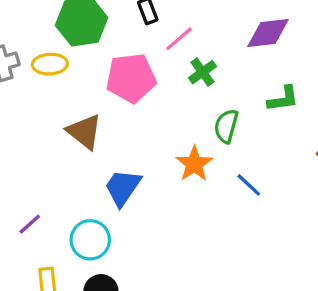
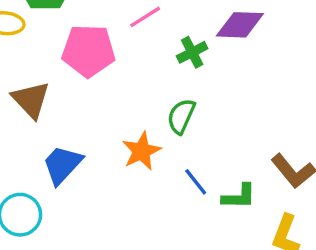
green cross: (202, 72) -> (192, 52), moved
green L-shape: (283, 99) -> (239, 197), moved

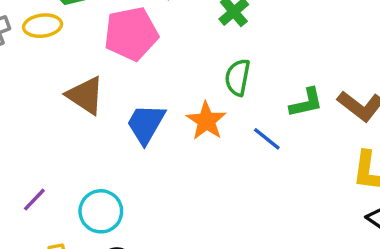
blue trapezoid: (62, 165) -> (146, 124), moved
green L-shape: (239, 197) -> (306, 103), moved

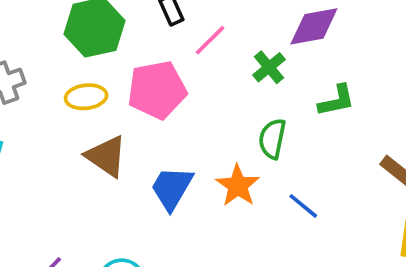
yellow ellipse: (43, 26) -> (86, 97), moved
green L-shape: (306, 103) -> (337, 101), moved

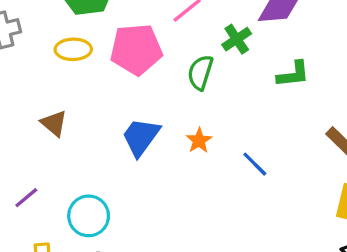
green semicircle: (272, 139) -> (200, 73), moved
brown triangle: (106, 156) -> (54, 123), moved, size x0.7
orange star: (238, 186) -> (199, 141), size x0.7

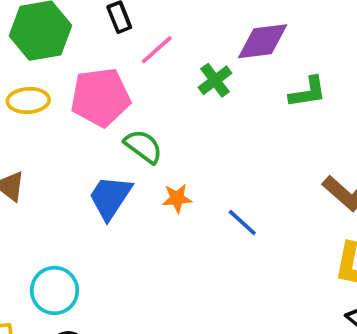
green semicircle: (200, 73) -> (143, 146), moved, turned 112
green L-shape: (293, 74) -> (308, 92), moved
orange star: (199, 141) -> (177, 198), turned 30

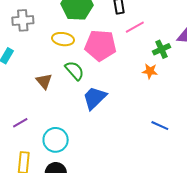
green semicircle: (143, 146) -> (74, 71), moved
orange star: (177, 198) -> (150, 71), moved
blue line: (242, 222) -> (160, 126), turned -30

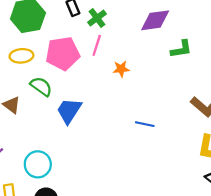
pink line: (135, 27) -> (97, 45), moved, turned -30
green cross: (161, 49) -> (97, 18), moved

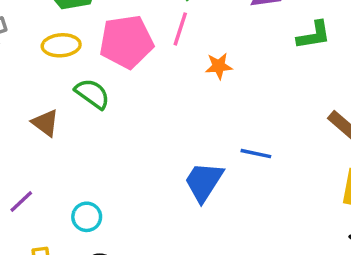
blue trapezoid: (69, 111) -> (204, 182), moved
cyan circle: (38, 164) -> (87, 217), size x0.7

